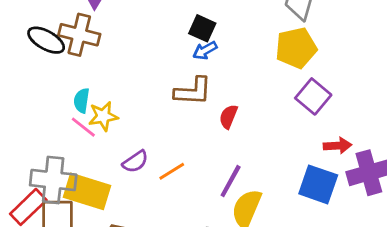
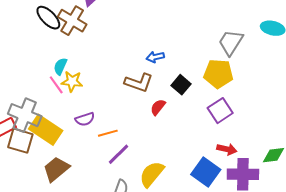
black square: (202, 28) -> (181, 85), moved
purple line: (231, 181) -> (119, 154), moved

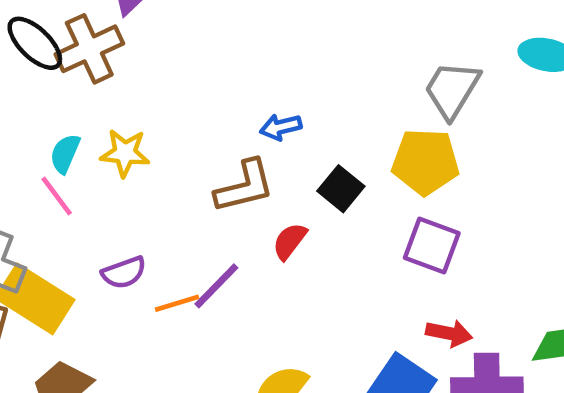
brown cross: (72, 21) -> (89, 49), turned 36
yellow star: (72, 81) -> (125, 153), moved
brown L-shape: (139, 83) -> (245, 186), turned -32
purple square: (220, 111) -> (432, 246), turned -35
purple line: (119, 154) -> (216, 286), moved

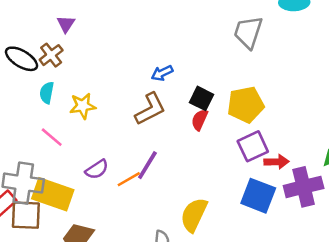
brown cross: (89, 49) -> (51, 55), size x0.7
cyan semicircle: (65, 154) -> (47, 93), moved
yellow pentagon: (425, 162) -> (246, 105), moved
red semicircle: (290, 241) -> (200, 120), moved
purple square: (432, 246) -> (253, 146), moved, turned -32

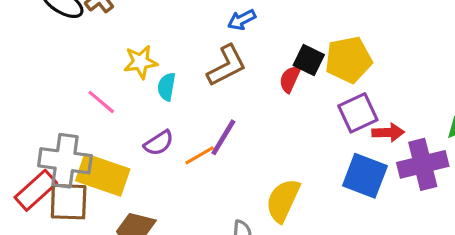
cyan semicircle: (47, 93) -> (167, 87), moved
black square: (202, 98) -> (309, 60), moved

